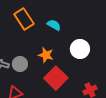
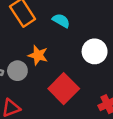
orange star: (46, 55) -> (38, 55), moved

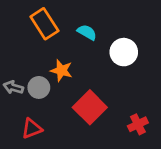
white circle: (95, 51) -> (124, 52), moved

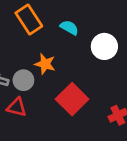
red triangle: (32, 129) -> (17, 107), moved, turned 35

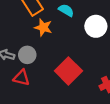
orange star: (45, 64) -> (43, 27), moved

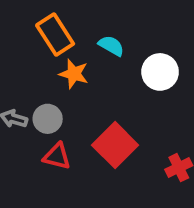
red triangle: (22, 78) -> (57, 156), moved

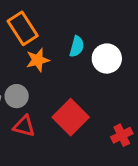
cyan semicircle: (111, 46) -> (77, 46), moved, turned 75
orange star: (74, 74) -> (38, 60), turned -30

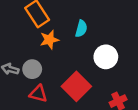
white circle: (107, 59) -> (106, 57), moved

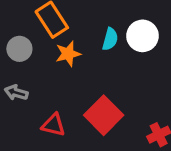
white circle: (106, 57) -> (142, 36), moved
gray circle: (32, 69) -> (19, 49), moved

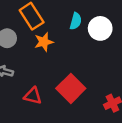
cyan semicircle: (110, 39) -> (76, 21), moved

